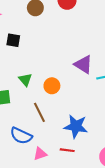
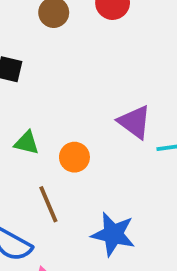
green triangle: (25, 80) -> (27, 143), turned -40

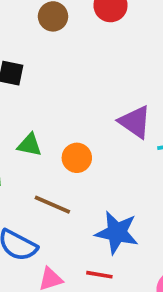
brown line: (48, 204) -> (52, 205), turned -42

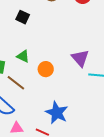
brown line: (52, 205) -> (16, 83), moved

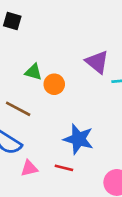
green triangle: (23, 56) -> (34, 72), moved

